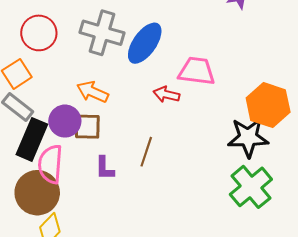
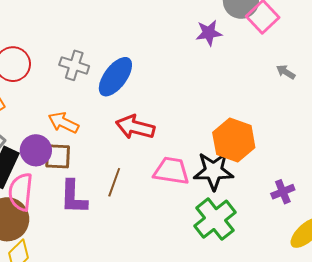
gray cross: (102, 33) -> (74, 65), size x0.7
pink trapezoid: (197, 71) -> (171, 171), moved
red arrow: (166, 94) -> (135, 127), size x1.5
purple L-shape: (105, 168) -> (73, 197), size x1.5

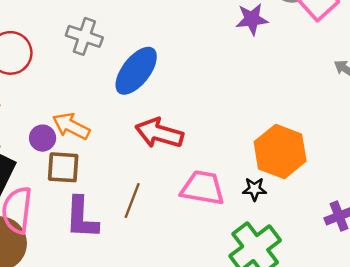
gray cross: (74, 65) -> (84, 36), moved
purple circle: (36, 150) -> (43, 138), moved, size x0.7
black star: (214, 171) -> (255, 189), size x0.5

